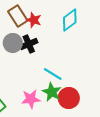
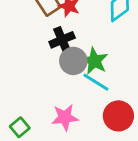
gray circle: (13, 43) -> (73, 61), moved
green star: (52, 92) -> (94, 61), moved

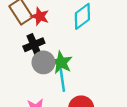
cyan line: (96, 82) -> (62, 80), turned 50

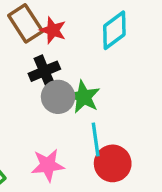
cyan line: (62, 80) -> (96, 140), moved

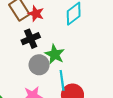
gray circle: (58, 97) -> (39, 65), moved

